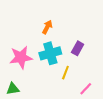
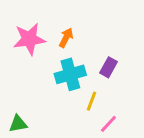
pink star: (21, 57) -> (29, 39), moved
pink line: (86, 89) -> (108, 124), moved

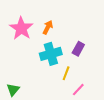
pink star: (29, 39) -> (21, 28), turned -30
green triangle: (18, 124) -> (13, 90), turned -40

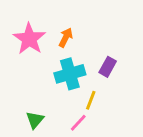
green triangle: (13, 90) -> (35, 120), moved
pink line: (78, 90) -> (78, 123), moved

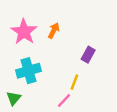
cyan cross: (70, 74) -> (28, 71), moved
green triangle: (35, 120) -> (14, 98), moved

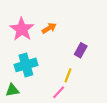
orange arrow: (54, 31) -> (49, 28), turned 32
green triangle: (14, 98) -> (12, 90), turned 40

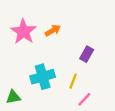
cyan cross: (26, 65) -> (43, 77), moved
pink line: (59, 92) -> (84, 99), moved

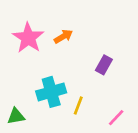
yellow line: (73, 81) -> (78, 105), moved
pink line: (84, 99) -> (116, 118), moved

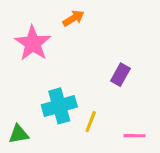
orange arrow: (63, 36) -> (73, 18), moved
pink line: (116, 118) -> (135, 136), turned 48

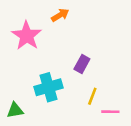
purple rectangle: (120, 75) -> (82, 64), moved
yellow line: (91, 122) -> (92, 96), moved

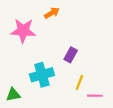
pink star: (27, 36) -> (23, 31), turned -30

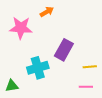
purple rectangle: (71, 55) -> (64, 50), size x1.5
yellow line: (79, 82) -> (90, 67), moved, turned 64

